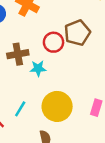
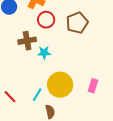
red circle: (53, 42) -> (46, 20), moved
cyan line: (20, 109) -> (37, 95), moved

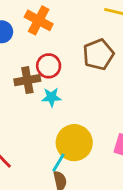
red circle: (46, 20) -> (49, 66), moved
cyan line: (37, 95) -> (59, 163), moved

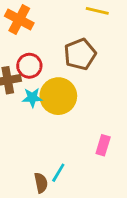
yellow circle: (74, 143) -> (58, 96), moved
cyan line: (59, 163) -> (58, 173), moved

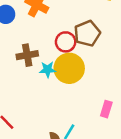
red circle: (29, 66) -> (66, 42), moved

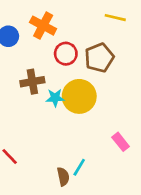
red circle: (66, 42) -> (66, 54), moved
pink rectangle: (106, 109) -> (121, 142), turned -56

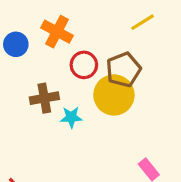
yellow line: (115, 18) -> (142, 22), turned -45
yellow circle: (79, 96) -> (114, 95), moved

